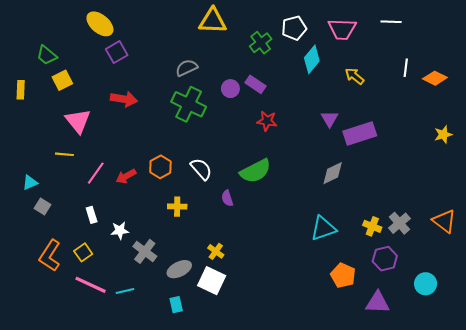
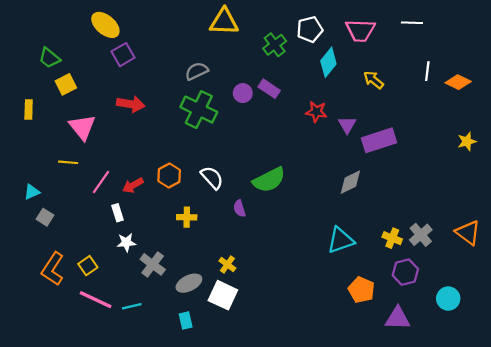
yellow rectangle: (21, 90) -> (29, 110), moved
red star: (267, 121) -> (316, 112), moved
white rectangle: (92, 215) -> (118, 213), moved

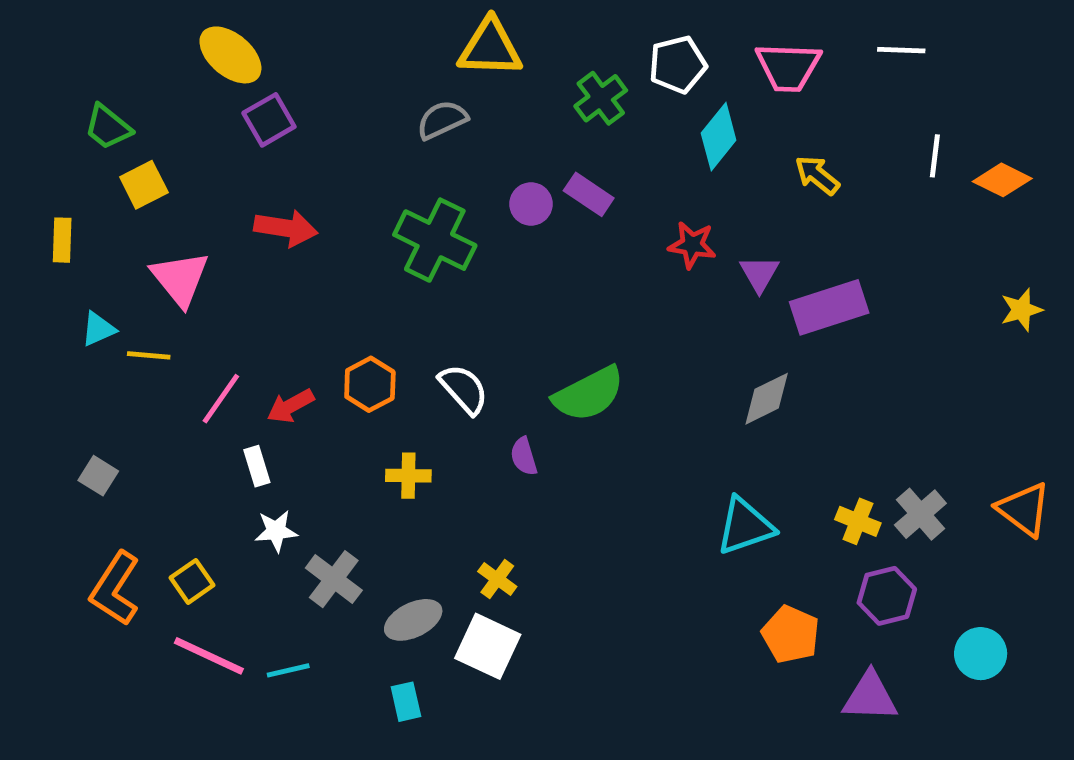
gray semicircle: (197, 71) -> (442, 120), moved
cyan triangle: (32, 192) -> (98, 329), moved

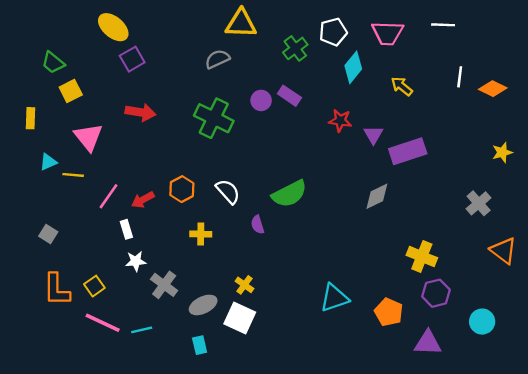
gray cross: (920, 514) -> (479, 203), moved
yellow cross: (858, 521) -> (422, 257), size x1.4
cyan triangle: (745, 526) -> (334, 298), moved
orange L-shape: (115, 589) -> (57, 290), turned -33

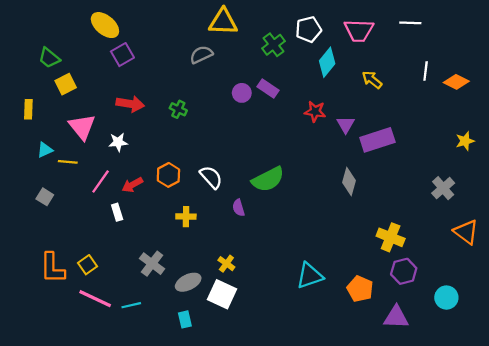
green cross: (214, 118) -> (178, 109), moved, size x0.5
gray diamond: (377, 196) -> (349, 182), turned -48
gray square: (48, 234) -> (45, 197), moved
white star: (136, 261) -> (118, 142), moved

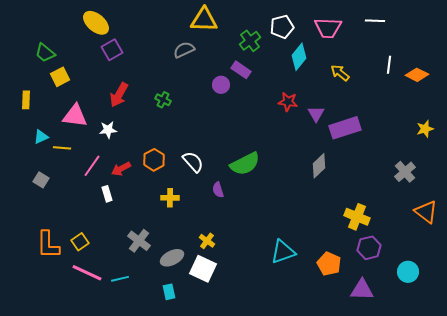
purple rectangle: (268, 89) -> (241, 70), moved
red arrow: (130, 104) -> (119, 95), turned 110
pink triangle: (82, 127) -> (75, 116), turned -44
gray diamond: (349, 182) -> (319, 166), turned 30

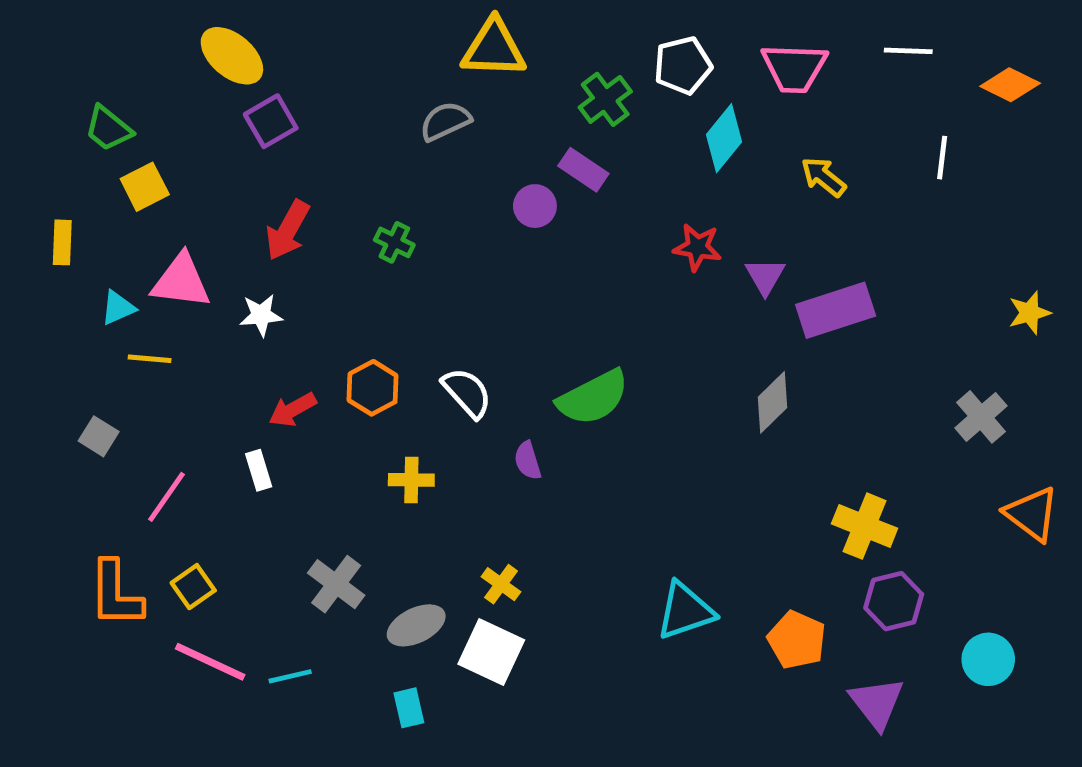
orange diamond: (417, 75) -> (1010, 85), moved
cyan triangle: (41, 137) -> (118, 308), moved
pink line: (92, 166) -> (166, 497), moved
purple triangle: (362, 290) -> (877, 703), turned 50

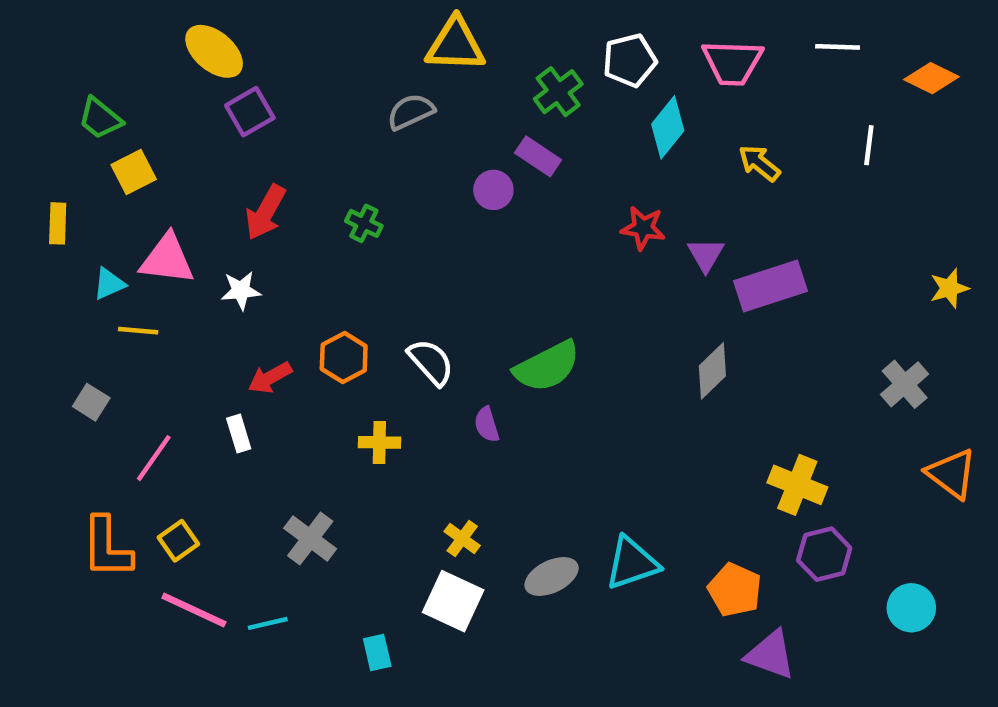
gray ellipse: (416, 625) -> (552, 577), moved
purple triangle: (877, 703) -> (771, 655), moved, turned -32

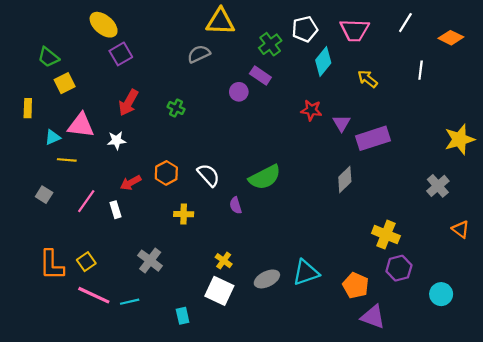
white line: (838, 47) -> (405, 23), turned -60
yellow star: (949, 288) -> (460, 139), size x1.6
pink line: (154, 458) -> (86, 201), moved
orange triangle: (952, 474) -> (461, 229), size x0.7

